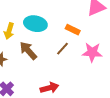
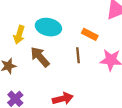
brown line: (62, 49) -> (78, 55), turned -48

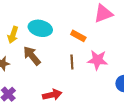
brown line: (78, 55) -> (72, 62), moved

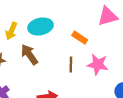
cyan ellipse: (40, 28) -> (40, 26), turned -30

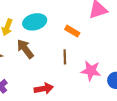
pink star: (98, 64) -> (91, 71), moved

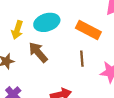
orange rectangle: (72, 31) -> (88, 30), size x1.5

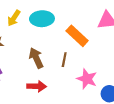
brown arrow: (38, 52) -> (36, 58), moved

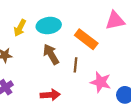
brown arrow: (36, 58) -> (51, 54), moved

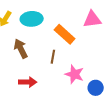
brown arrow: (51, 54) -> (21, 49), moved

